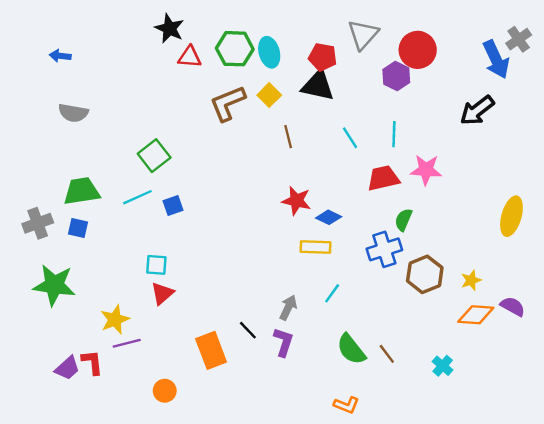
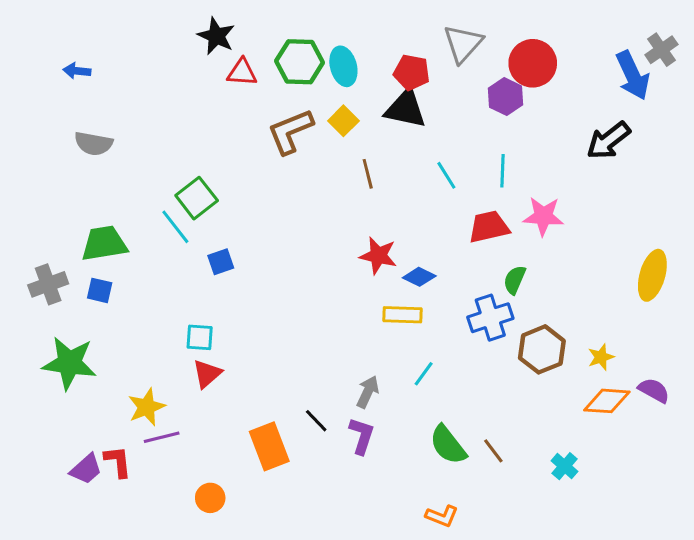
cyan line: (137, 197) -> (175, 227), moved, turned 76

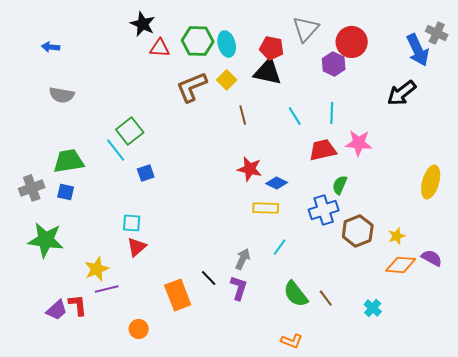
gray cross: (661, 50) -> (437, 33), turned -30

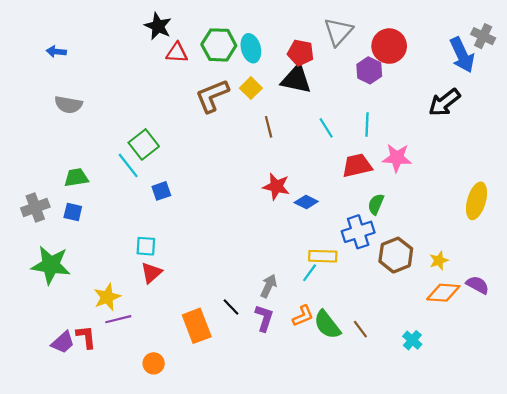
green trapezoid: (69, 161) -> (76, 178), size x0.7
yellow rectangle: (266, 208) -> (323, 256), moved
orange L-shape: (292, 341) -> (303, 316), moved, turned -45

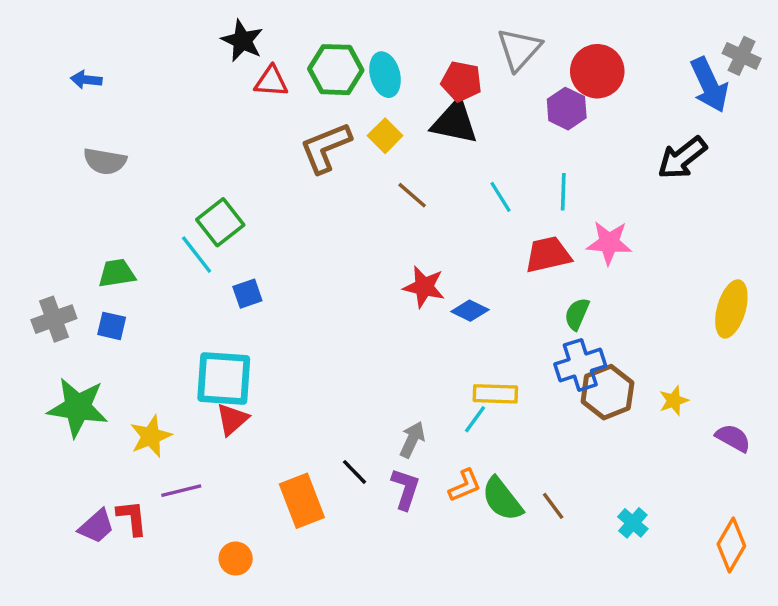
brown line: (269, 127) -> (412, 195), turned -35
blue cross: (358, 232) -> (580, 365), moved
cyan square: (146, 246) -> (224, 379), size x1.8
orange diamond: (443, 293) -> (731, 545), moved, turned -64
yellow star: (107, 297) -> (151, 436), moved

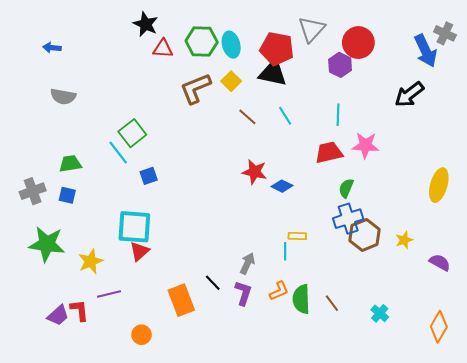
red pentagon: (461, 81) -> (277, 49), size x1.4
cyan line: (500, 197) -> (285, 116), moved
yellow rectangle: (495, 394) -> (297, 236), size x0.7
cyan line: (475, 419) -> (285, 251), turned -36
green semicircle: (502, 499) -> (301, 299), turned 36

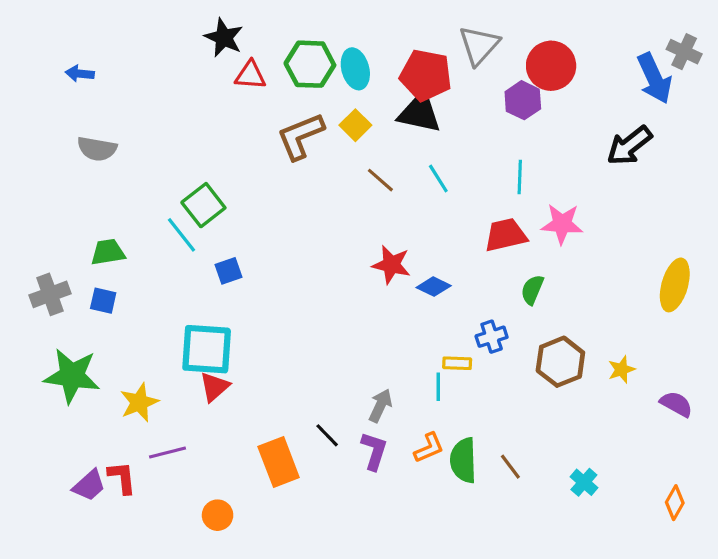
blue cross: (348, 219) -> (492, 337), moved, size x0.7
orange diamond: (439, 327) -> (675, 503), size x0.7

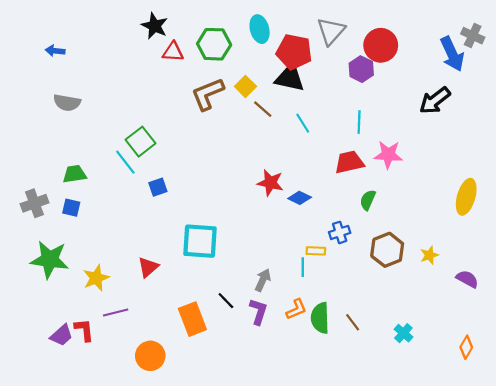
cyan ellipse: (355, 69) -> (260, 29), moved
brown line: (380, 180) -> (263, 109), moved
cyan square: (207, 349) -> (200, 241), moved
orange circle: (218, 515) -> (150, 356), size x1.4

